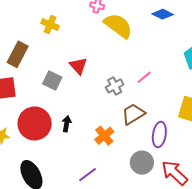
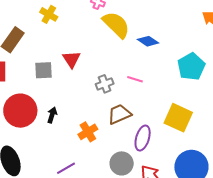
blue diamond: (163, 14) -> (148, 41), moved
pink line: (144, 77) -> (135, 79), turned 49
gray square: (52, 80) -> (43, 70), turned -36

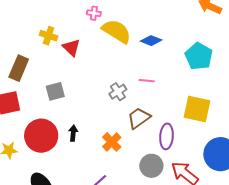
red triangle: (71, 59) -> (71, 48), moved

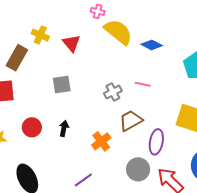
yellow cross: (49, 36) -> (40, 35), moved
gray square: (55, 91) -> (62, 84), moved
red circle: (41, 136) -> (32, 127), size x0.6

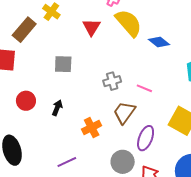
red triangle: (72, 43) -> (91, 27), moved
pink line: (143, 84) -> (144, 88), moved
brown trapezoid: (131, 121) -> (124, 112), turned -35

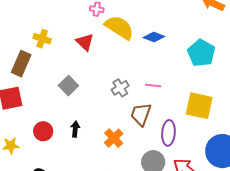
gray square: (63, 64) -> (68, 86), turned -30

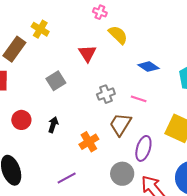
yellow semicircle: (119, 27) -> (118, 35), size x0.7
blue diamond: (154, 37) -> (148, 67), moved
red triangle: (85, 42) -> (87, 53), moved

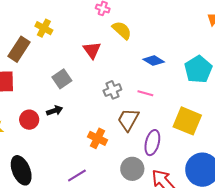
black arrow: (53, 125) -> (55, 111), moved, turned 56
orange cross: (89, 142) -> (97, 138), turned -30

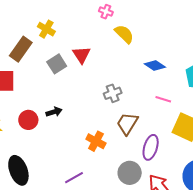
red triangle: (92, 50) -> (81, 55), moved
gray square: (62, 79) -> (57, 64), moved
pink line: (145, 93) -> (163, 99), moved

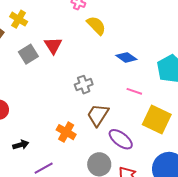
black arrow: (54, 112) -> (21, 145), moved
purple ellipse: (151, 147) -> (121, 139), turned -70

